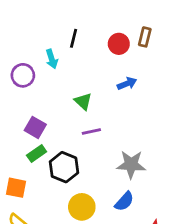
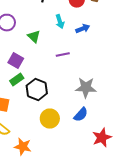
cyan arrow: (52, 59) -> (60, 22), moved
green triangle: (83, 101) -> (34, 37), moved
purple line: (91, 132) -> (63, 55), moved

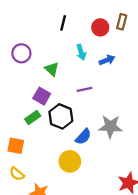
purple square: (16, 61) -> (42, 96), moved
black hexagon: (37, 90) -> (61, 116), moved
blue semicircle: (81, 115) -> (83, 137), moved

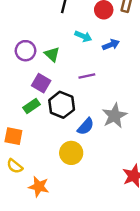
cyan arrow: (81, 52) -> (83, 36), turned -49
purple circle: (21, 53) -> (25, 51), moved
gray star: (110, 127) -> (115, 116), turned -30

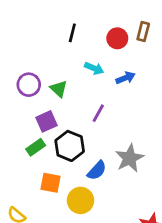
purple line: (87, 76) -> (98, 113), turned -49
purple square: (41, 83) -> (46, 121), turned 36
orange square: (13, 136) -> (51, 183), moved

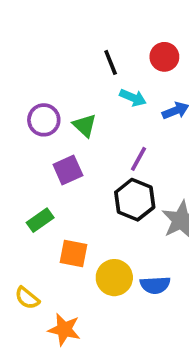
black line: (72, 33) -> (111, 62), moved, turned -36
black hexagon: (70, 146) -> (135, 200), moved
green rectangle: (36, 147) -> (40, 220), moved
blue semicircle: (97, 170) -> (155, 285), moved, turned 45

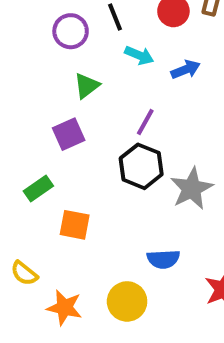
purple circle: (44, 120) -> (71, 31), moved
green triangle: (85, 125) -> (87, 86), turned 40
yellow circle: (114, 278) -> (127, 301), moved

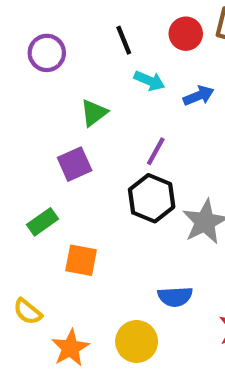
purple circle: (71, 31) -> (47, 53), moved
orange star: (65, 308) -> (70, 348), turned 30

